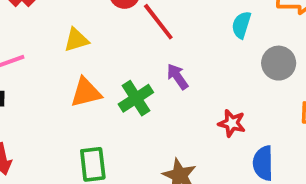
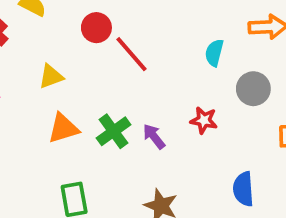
purple arrow: (177, 77) -> (154, 136), moved
red star: (232, 123) -> (204, 120), moved

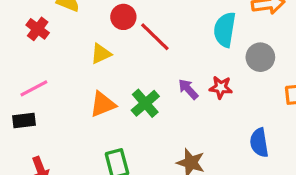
cyan semicircle: (214, 53) -> (225, 30), size x1.5
yellow triangle: (51, 76) -> (101, 54), moved
purple arrow: (154, 136) -> (188, 89), moved

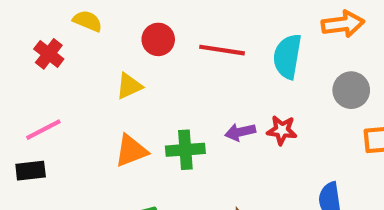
red line: (155, 37) -> (222, 50), moved, turned -36
gray circle: (260, 57) -> (351, 90), moved
purple arrow: (188, 89) -> (240, 132), turned -60
green cross: (145, 103) -> (185, 150), turned 36

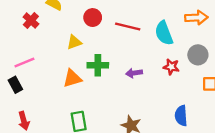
cyan semicircle: (287, 56) -> (164, 33), turned -35
red star: (282, 130) -> (171, 67), moved
green cross: (185, 150) -> (98, 65), moved
black rectangle: (31, 171) -> (15, 85), turned 63

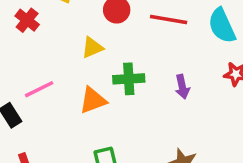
pink line: (24, 63) -> (39, 89), moved
purple arrow: (134, 73) -> (182, 87), turned -91

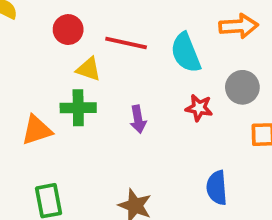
yellow triangle: (92, 48) -> (89, 69), moved, turned 40

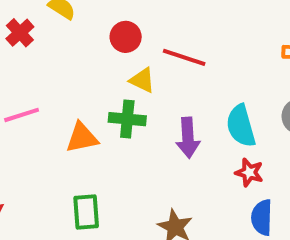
cyan semicircle: (186, 53) -> (241, 126), moved
red star: (199, 108) -> (249, 172), moved
purple arrow: (138, 119) -> (188, 138), size x1.4

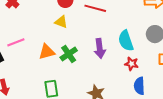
yellow triangle: (142, 80) -> (61, 22), moved
green cross: (127, 119) -> (69, 54), moved, turned -36

